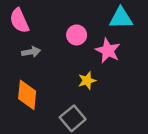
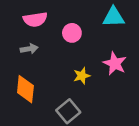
pink semicircle: (19, 21) -> (35, 19), moved, turned -75
pink star: (108, 51) -> (115, 63), moved

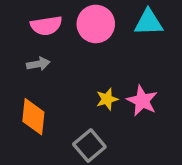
pink circle: (72, 33) -> (96, 24), moved, size x1.5
pink star: (115, 63) -> (142, 101), moved

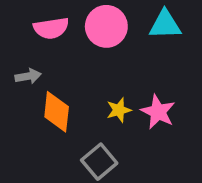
gray arrow: (38, 64) -> (28, 76), moved
orange diamond: (33, 117) -> (57, 112), moved

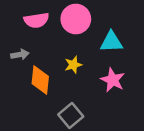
cyan triangle: (165, 25) -> (111, 42), moved
yellow star: (119, 110) -> (73, 65), moved

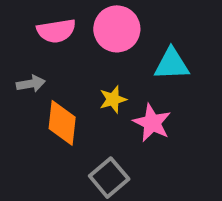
pink star: (113, 80) -> (152, 123), moved

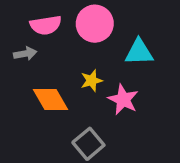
gray arrow: (31, 84) -> (25, 54), moved
orange diamond: (62, 123) -> (50, 100), turned -36

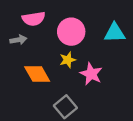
pink circle: (95, 24) -> (71, 32), moved
cyan triangle: (139, 52) -> (115, 33), moved

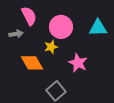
pink semicircle: (34, 19) -> (29, 16), turned -108
yellow star: (68, 60) -> (51, 47), moved

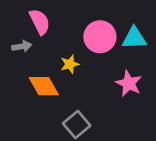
pink circle: (61, 27) -> (100, 37), moved
pink star: (78, 63) -> (129, 83), moved

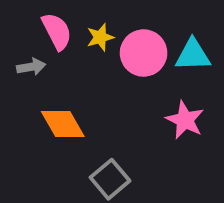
yellow star: (70, 64) -> (100, 37), moved

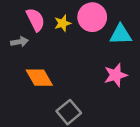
pink circle: (144, 53) -> (92, 17), moved
pink star: (185, 120) -> (116, 75), turned 30

